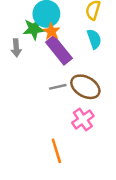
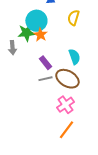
cyan semicircle: (94, 39) -> (74, 57), moved
purple rectangle: (59, 50) -> (45, 63), moved, size x0.6
orange line: (56, 151) -> (66, 130), moved, turned 54

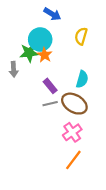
cyan semicircle: (74, 57) -> (82, 79), turned 35

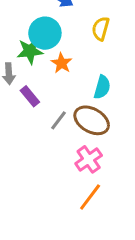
orange star: (45, 55) -> (62, 63), moved
purple rectangle: (50, 86) -> (30, 96), moved
gray line: (50, 104) -> (59, 120), turned -40

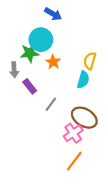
yellow semicircle: (101, 29) -> (90, 61), moved
brown ellipse: (92, 120) -> (84, 118), moved

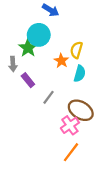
green star: (30, 53) -> (28, 48), turned -30
yellow semicircle: (90, 61) -> (76, 50), moved
orange star: (53, 62) -> (61, 61), moved

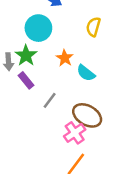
green star: (28, 48) -> (26, 55), moved
yellow semicircle: (76, 50) -> (93, 27), moved
cyan semicircle: (80, 74) -> (86, 73), turned 112

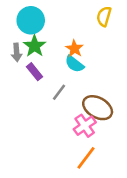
cyan circle: (38, 28) -> (31, 20), moved
cyan semicircle: (86, 73) -> (74, 64), moved

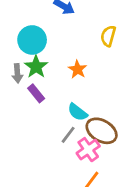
cyan semicircle: (74, 64) -> (77, 112), moved
gray line: (59, 92) -> (68, 135), moved

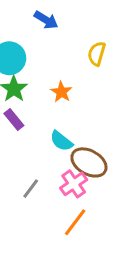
gray line: (68, 135) -> (31, 189), moved

